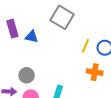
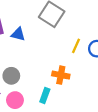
orange cross: (95, 72) -> (61, 75), moved

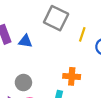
yellow line: (76, 46) -> (82, 34), moved

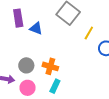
orange cross: (72, 76) -> (50, 66), moved

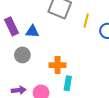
gray circle: (26, 65) -> (22, 55), moved

